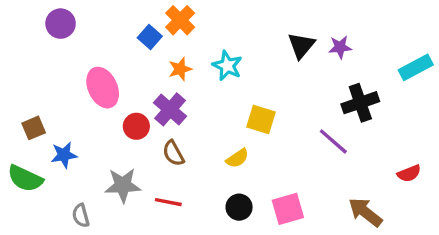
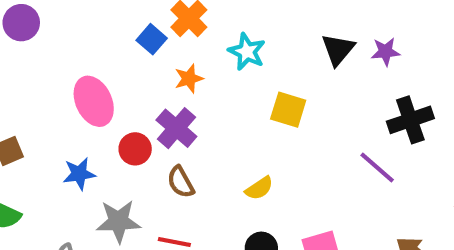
purple circle: (61, 24) -> (21, 23), moved
cyan star: (227, 66) -> (247, 52), moved
yellow square: (261, 120) -> (288, 110), moved
blue star: (64, 155) -> (79, 174), moved

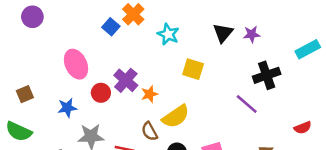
orange star: (189, 79) -> (149, 94), moved
brown semicircle: (181, 182) -> (149, 131), moved
yellow semicircle: (259, 188) -> (176, 116), size x1.6

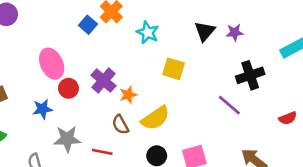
red circle: (101, 93) -> (68, 88), moved
red semicircle: (303, 128) -> (288, 118), moved
brown semicircle: (149, 131) -> (120, 125), moved

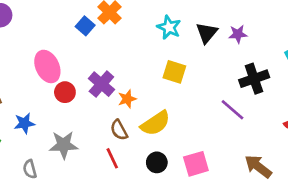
cyan star: (148, 32) -> (169, 27), moved
blue star: (43, 109) -> (24, 123), moved
red line: (102, 152) -> (112, 158), moved, turned 54

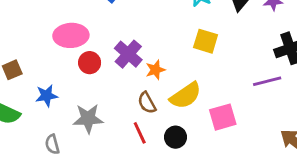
pink ellipse: (47, 66) -> (71, 35), turned -68
purple line: (232, 110) -> (267, 81), turned -55
black circle: (157, 162) -> (176, 137), moved
pink square: (196, 164) -> (223, 117), moved

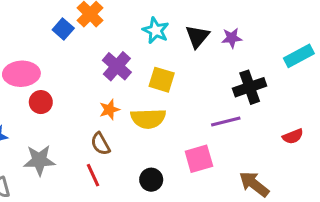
purple cross: (128, 54) -> (117, 66), moved
yellow semicircle: (186, 96) -> (148, 118), moved, turned 32
pink square: (223, 117) -> (199, 159), moved
black circle: (176, 137) -> (151, 180), moved

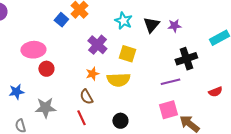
pink square: (199, 159) -> (168, 110), moved

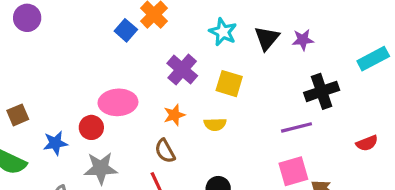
pink ellipse: (33, 50) -> (118, 102), moved
red circle: (46, 69) -> (91, 127), moved
yellow semicircle: (118, 80) -> (215, 124), size x0.6

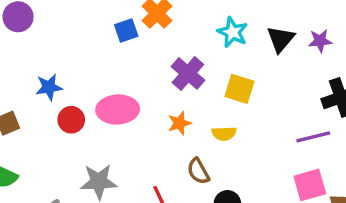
blue square: (126, 30) -> (126, 31), turned 30
red circle: (91, 127) -> (71, 120), moved
blue star: (55, 143) -> (49, 87), moved
brown semicircle: (165, 151) -> (198, 171), moved

